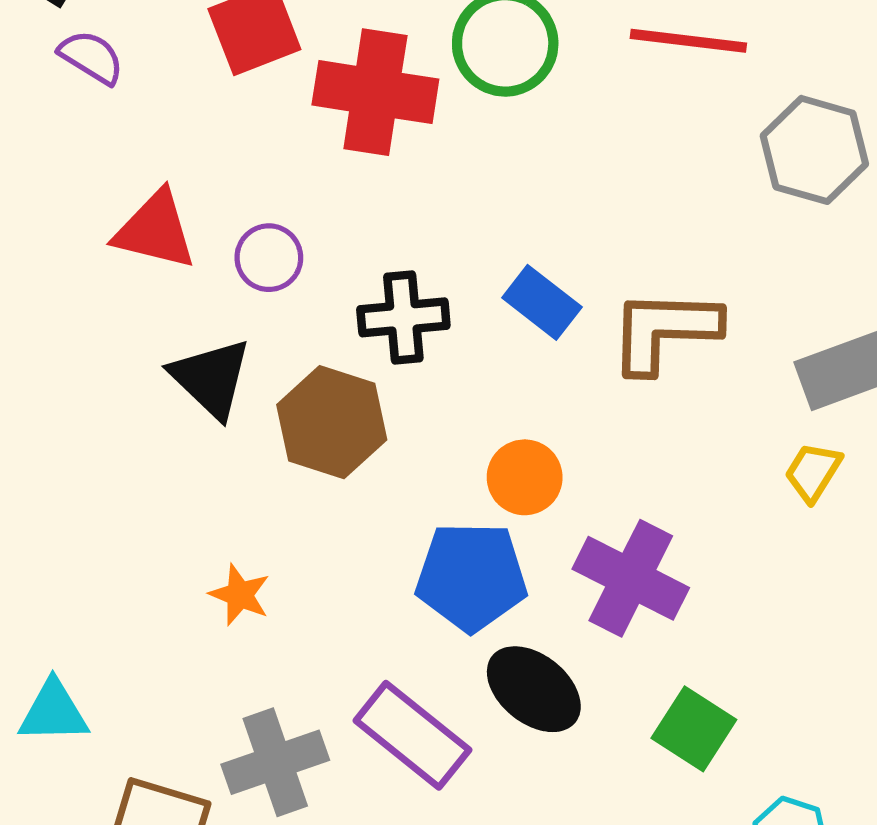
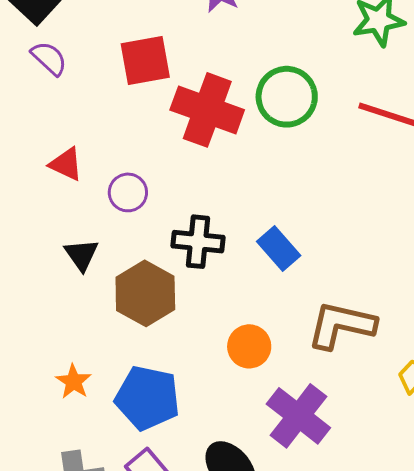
red triangle: (155, 230) -> (66, 164), size x0.7
brown L-shape: (664, 331) -> (341, 325), moved
black triangle: (211, 378) -> (81, 255), size x0.7
blue pentagon: (471, 577) -> (147, 398), moved

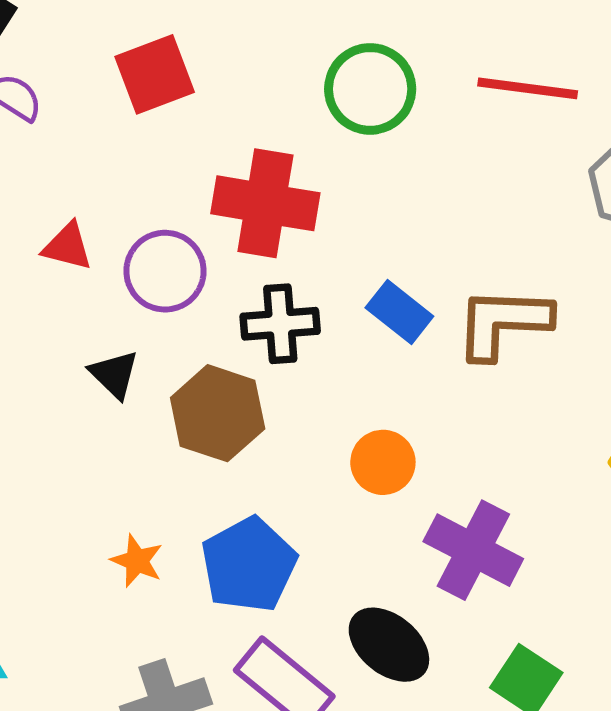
red cross: (207, 110) -> (265, 203), moved
purple circle: (128, 192) -> (165, 271), size x1.4
brown L-shape: (341, 325) -> (503, 323), moved
blue pentagon: (147, 398) -> (249, 565), turned -30

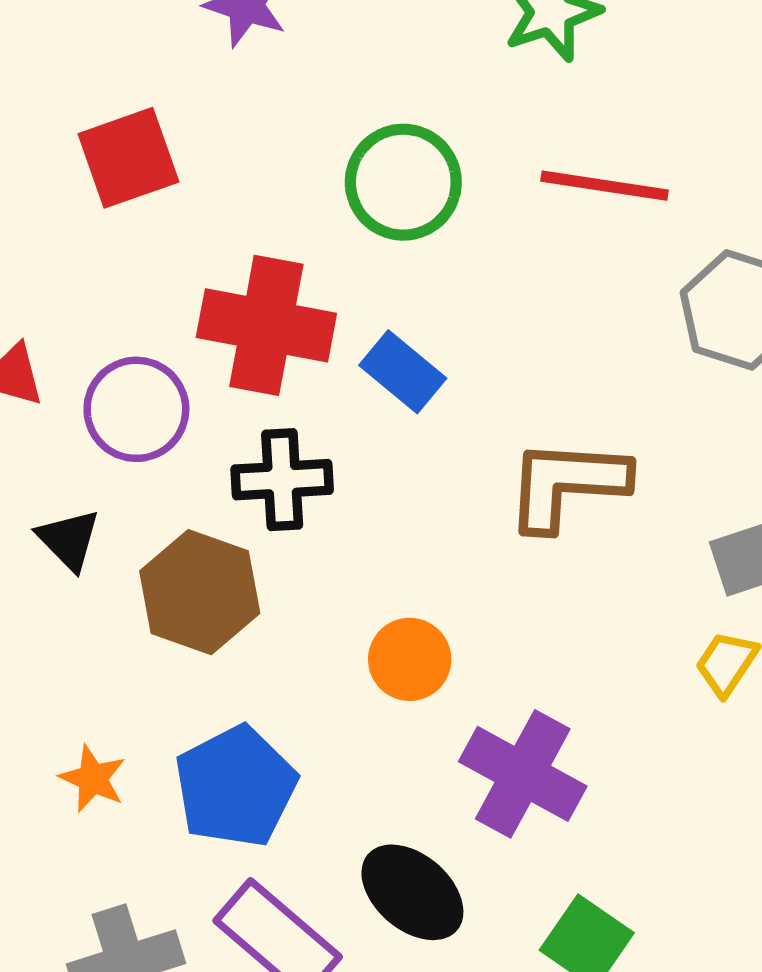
blue rectangle: (399, 312) -> (403, 372), moved

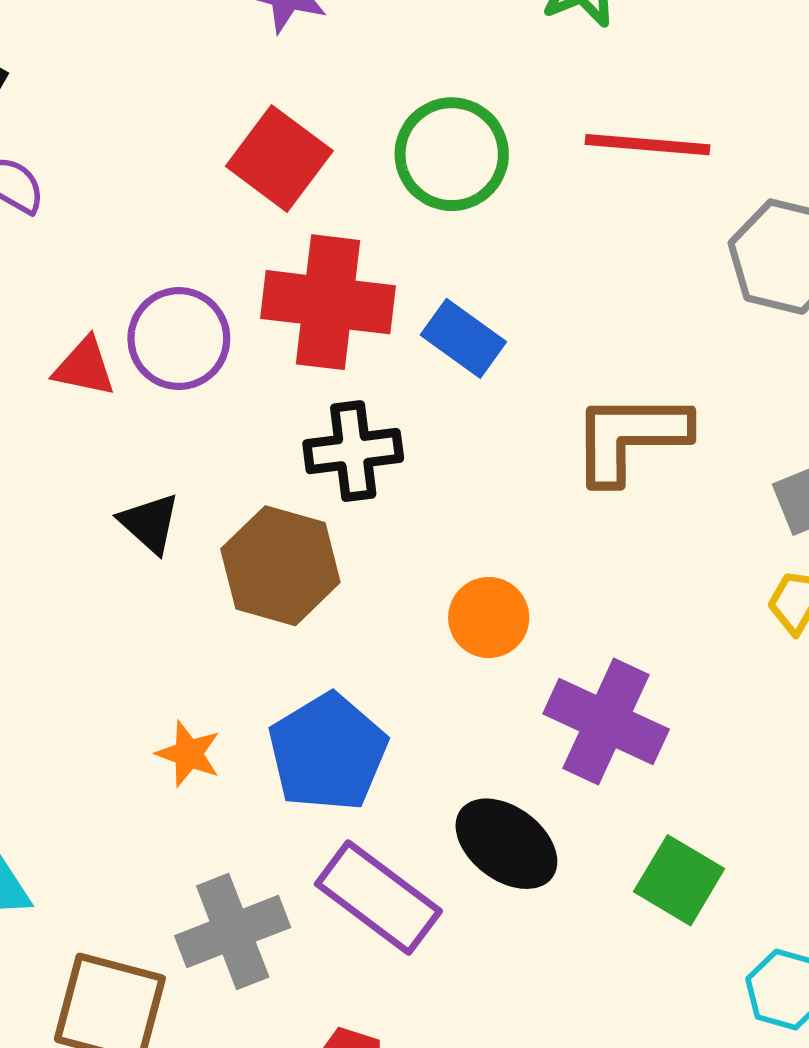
red square: (128, 158) -> (279, 159), moved, turned -30
purple circle: (136, 409) -> (179, 339), moved

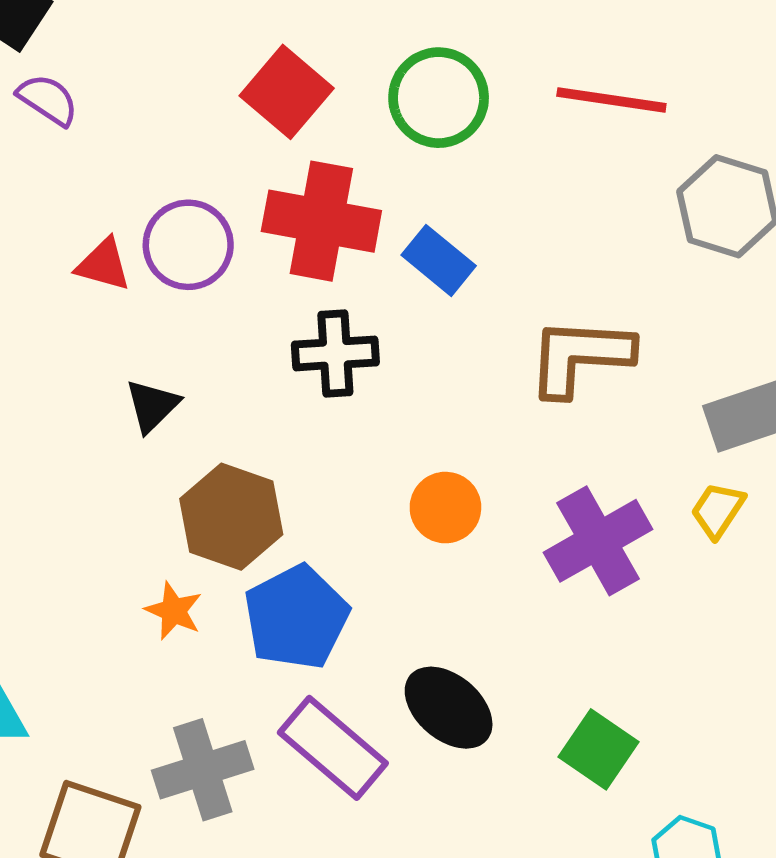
black triangle: (150, 523) -> (152, 406), turned 30
brown hexagon: (280, 566) -> (231, 517), moved
purple cross: (606, 722) -> (598, 541), moved, turned 32

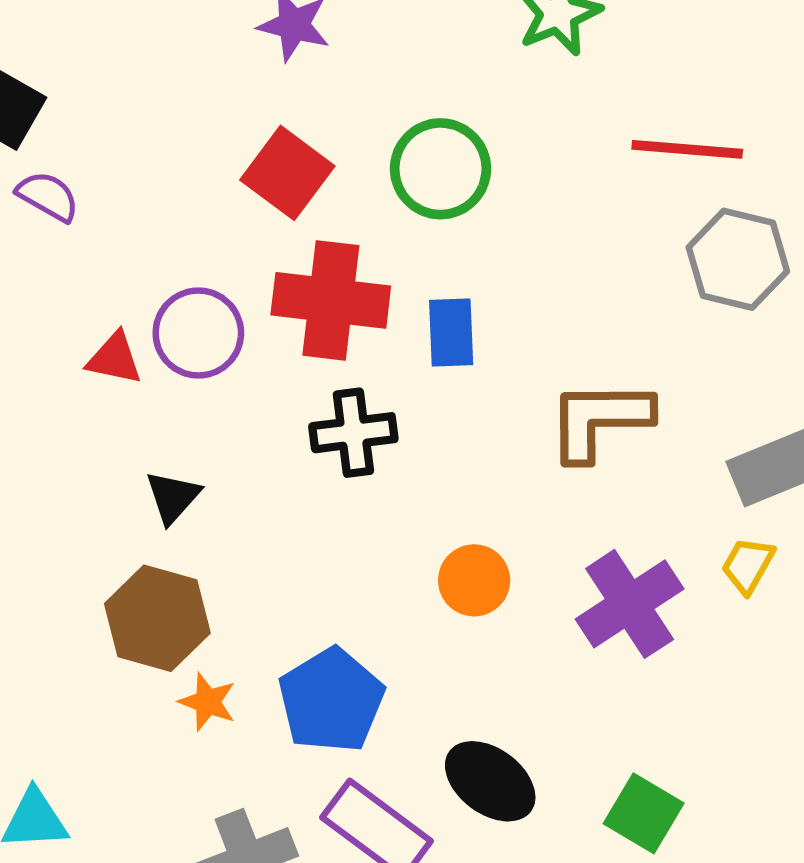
red line: (611, 100) -> (687, 149), moved
blue rectangle: (439, 260) -> (451, 332), turned 52
brown hexagon: (231, 517) -> (157, 618), moved

